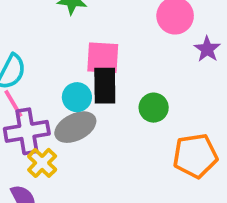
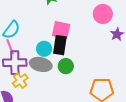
green circle: (154, 108) -> (66, 66), moved
gray ellipse: (75, 127) -> (41, 64), turned 30

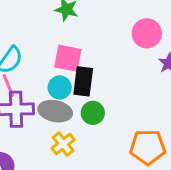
pink square: (61, 30) -> (68, 58), moved
yellow cross: (20, 81) -> (63, 144), moved

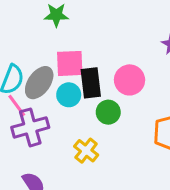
pink circle: (147, 33) -> (130, 80), moved
gray ellipse: (55, 111) -> (39, 83), moved, turned -52

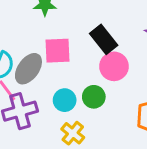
black rectangle: (91, 83) -> (104, 39), moved, turned -32
cyan circle: (69, 95) -> (65, 100), moved

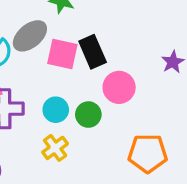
black rectangle: (104, 39) -> (93, 52), moved
gray ellipse: (28, 69) -> (30, 36), moved

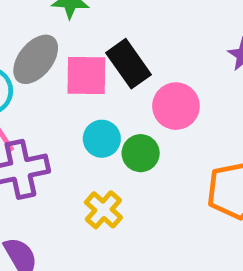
cyan circle: (56, 110) -> (102, 139), moved

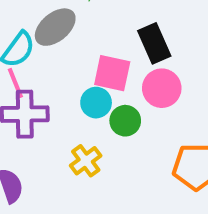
black rectangle: (128, 64) -> (154, 43), moved
pink square: (86, 75) -> (112, 73), moved

